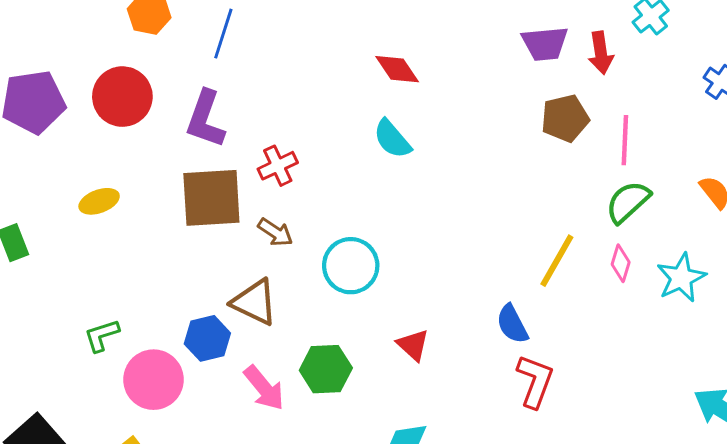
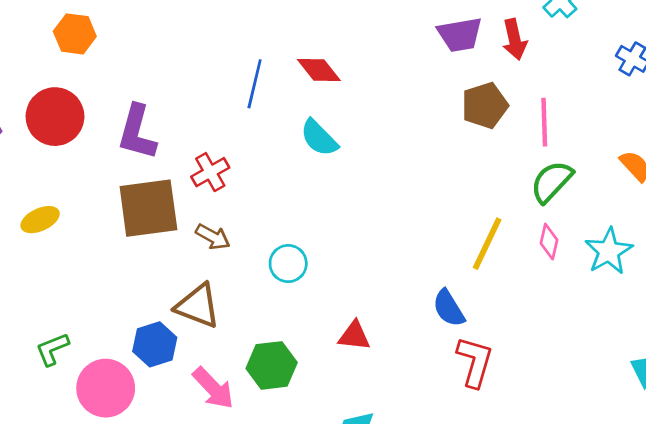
blue line: (223, 34) -> (255, 84), moved
cyan circle: (351, 266) -> (288, 264), size x0.7
red triangle: (413, 345) -> (354, 336), turned -32

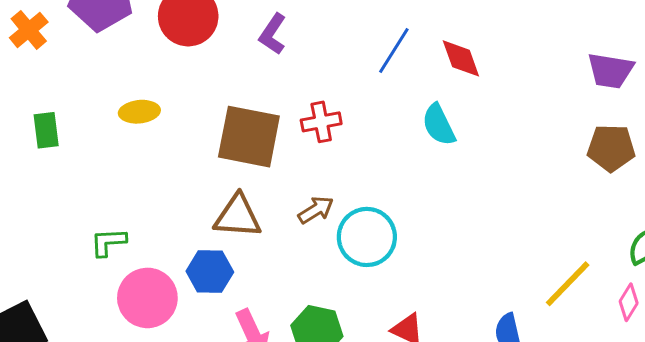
purple L-shape: (137, 132) -> (273, 34), moved, size x0.7
brown arrow: (213, 237) -> (316, 210), moved, turned -80
cyan circle: (288, 264) -> (367, 237), size x1.5
brown triangle: (198, 306) -> (238, 216), moved, turned -36

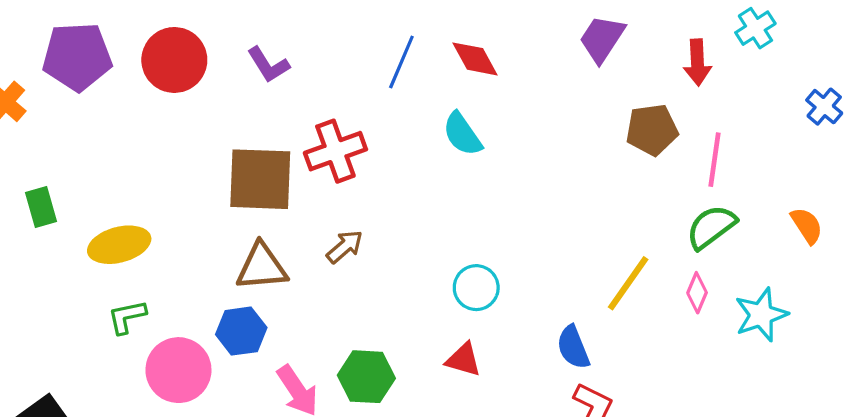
purple L-shape: (273, 34) -> (268, 65), turned -57
purple trapezoid: (610, 71) -> (602, 39), moved, turned 123
yellow ellipse: (139, 112) -> (119, 245), moved, size x1.4
red cross: (321, 122) -> (335, 151), size x1.4
cyan circle: (367, 237) -> (476, 288), moved, size x0.7

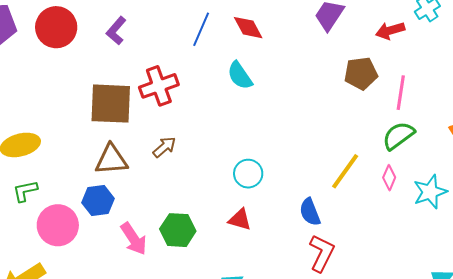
red arrow: (697, 62) -> (390, 31), turned 76
purple L-shape: (268, 65) -> (116, 31), turned 72

